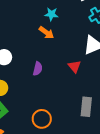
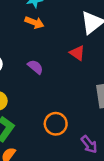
purple semicircle: (38, 69) -> (35, 67), turned -48

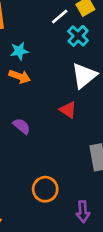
purple arrow: (89, 144) -> (83, 212), turned 36

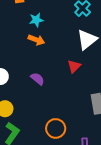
red triangle: (68, 110) -> (74, 66), turned 40

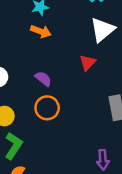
orange circle: (56, 128) -> (47, 108), moved

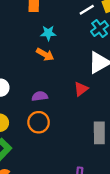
purple semicircle: (43, 79) -> (40, 96), turned -56

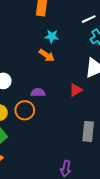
orange circle: (39, 122) -> (25, 110), moved

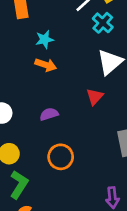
orange circle: (25, 110) -> (61, 157), moved

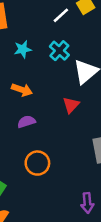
cyan cross: (103, 23) -> (59, 51), moved
orange arrow: (46, 65) -> (22, 90), moved

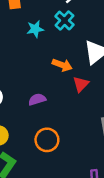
cyan cross: (59, 51) -> (64, 21), moved
orange arrow: (22, 90) -> (62, 65), moved

